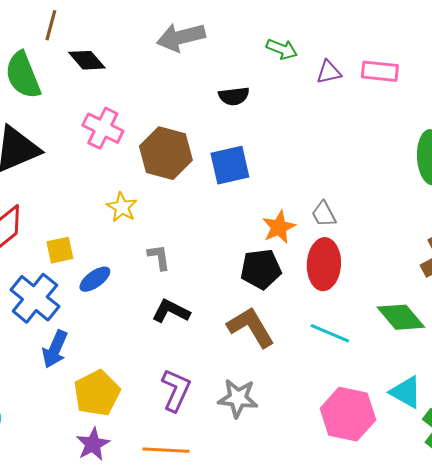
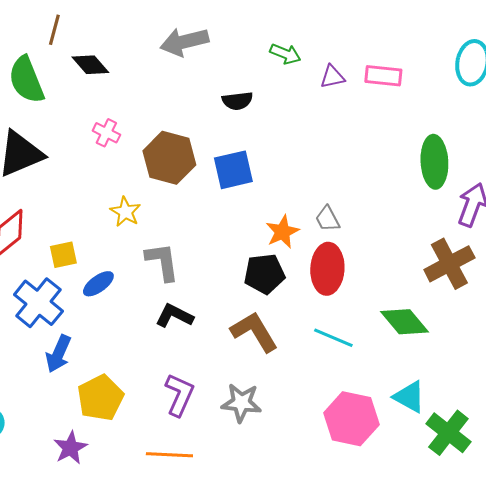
pink cross: (103, 128) -> (106, 133), size x0.7
gray L-shape: (159, 257) -> (162, 262), size x1.5
purple star: (93, 444) -> (70, 448), moved

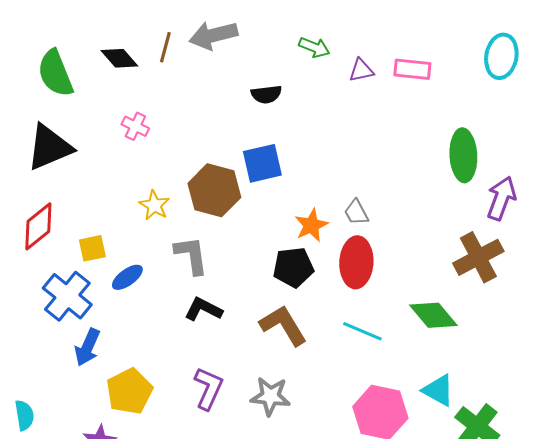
brown line: (54, 30) -> (165, 47), moved
brown hexagon: (169, 158) -> (214, 190), moved

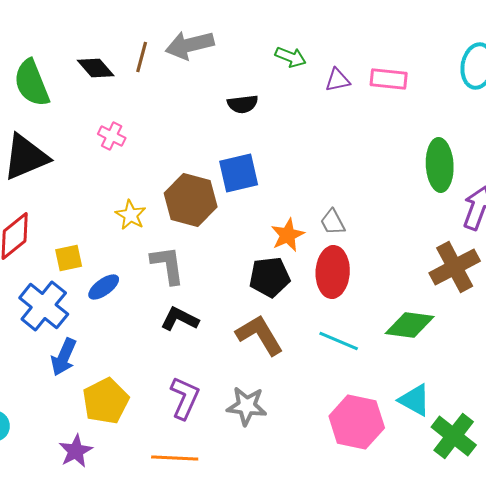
green diamond: (433, 315) -> (410, 325), turned -42

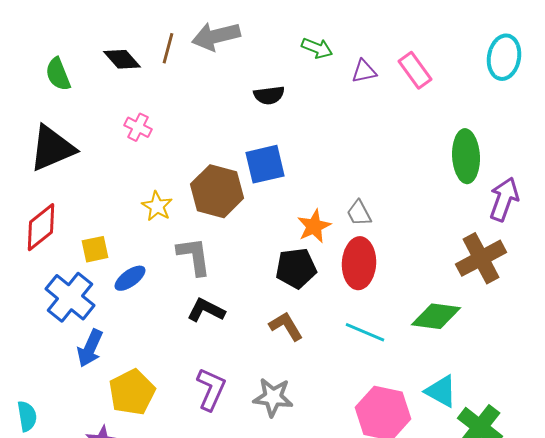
pink rectangle: (389, 79) -> (415, 70), turned 48
green semicircle: (32, 83) -> (58, 74), size x0.7
brown L-shape: (260, 335) -> (286, 326), size x0.7

